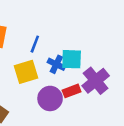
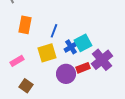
cyan square: (72, 59) -> (83, 43), turned -30
blue cross: (56, 64) -> (71, 47), turned 32

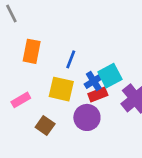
yellow square: (47, 53) -> (61, 89), turned 30
red rectangle: (83, 68) -> (98, 95), moved
brown square: (26, 86) -> (45, 126), moved

